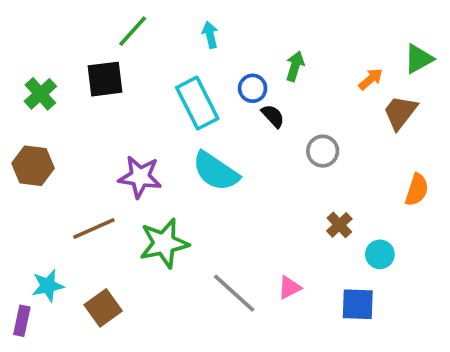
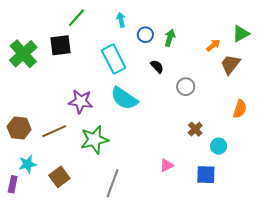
blue circle: (253, 88) -> (145, 35), moved
green cross: (40, 94) -> (23, 54), size x1.5
brown hexagon: (33, 166) -> (19, 128), moved
gray line: (234, 293) -> (112, 183), moved, turned 68

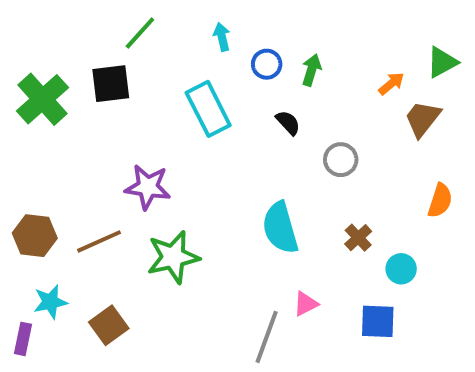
cyan semicircle: (124, 98) -> (280, 228), moved, turned 40
gray line: (112, 183) -> (267, 337), moved

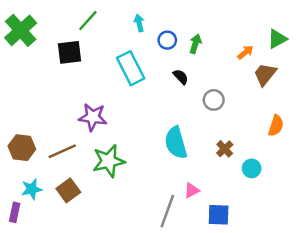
green cross: (43, 99) -> (21, 30), moved
blue square: (378, 321) -> (219, 215), moved
brown square: (109, 325) -> (68, 190), moved

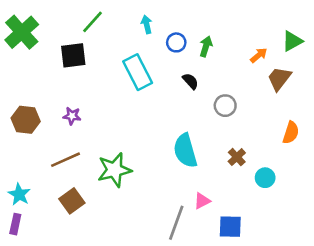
purple star: (93, 117) -> (72, 116), moved, size x0.6
brown hexagon: (22, 148) -> (26, 120), moved
cyan star: (32, 189) -> (19, 194), moved, turned -30

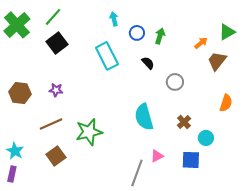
green line: (93, 22) -> (53, 17), moved
black square: (73, 55) -> (57, 43), turned -30
blue square: (230, 227) -> (191, 160), moved

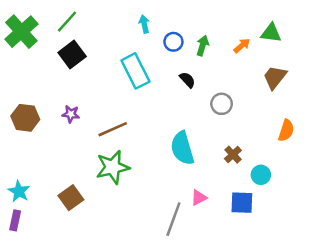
green triangle: (227, 32) -> (271, 33), moved, turned 36
orange arrow: (201, 43) -> (242, 46), moved
brown line: (51, 124) -> (113, 129), moved

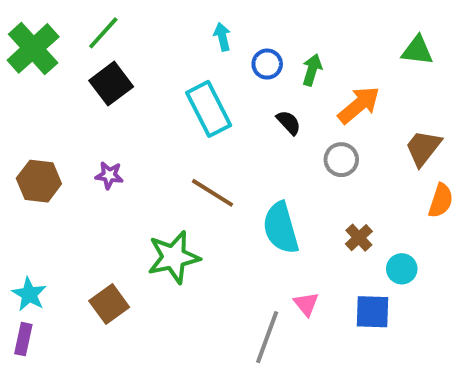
orange arrow: (242, 46) -> (359, 105), moved, size x1.6
brown trapezoid: (275, 77) -> (423, 148), moved
brown line: (113, 129) -> (213, 193), moved, turned 56
pink triangle: (199, 198) -> (306, 304), turned -42

